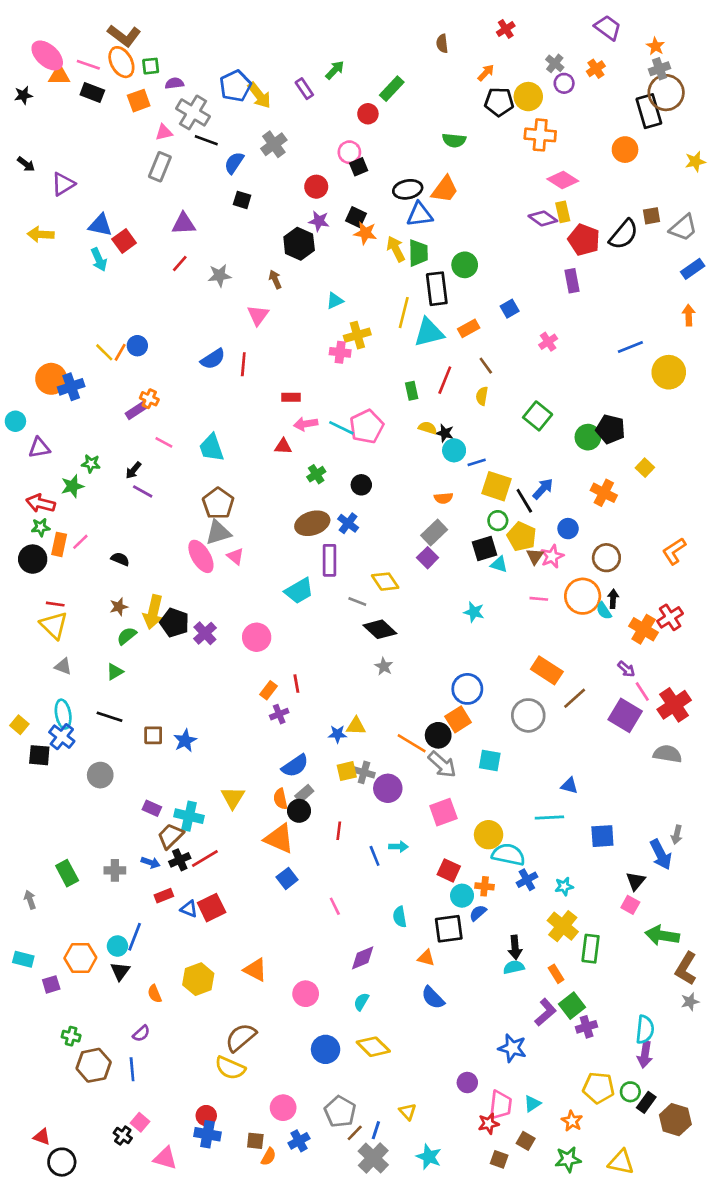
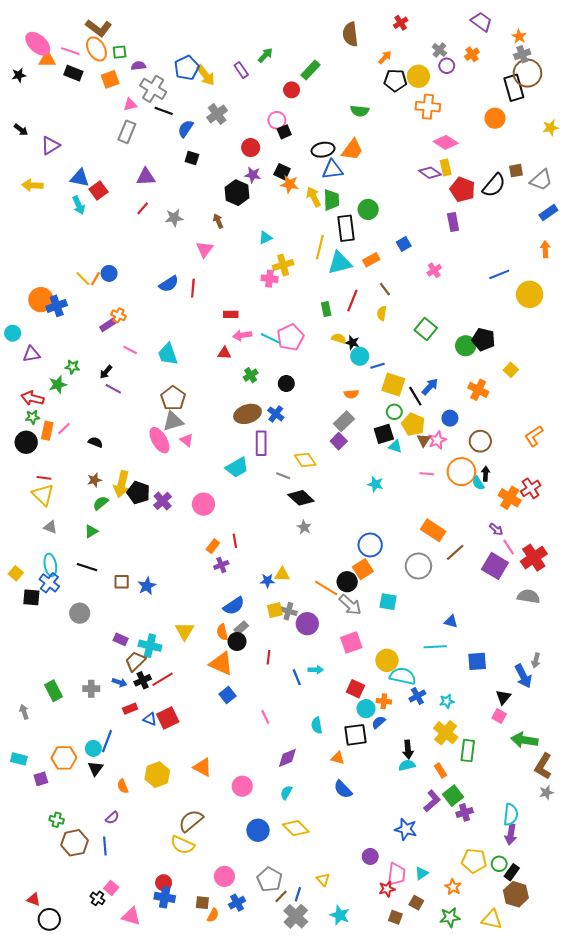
brown semicircle: (442, 44) -> (350, 34), size x1.6
brown hexagon: (675, 1120) -> (516, 894), moved

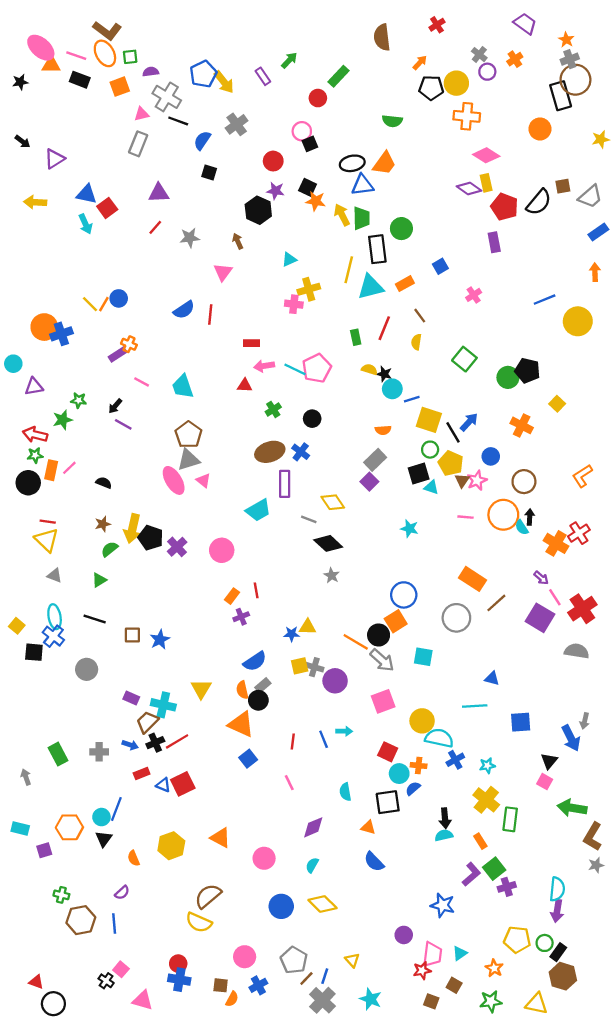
red line: (268, 657) -> (293, 741), moved

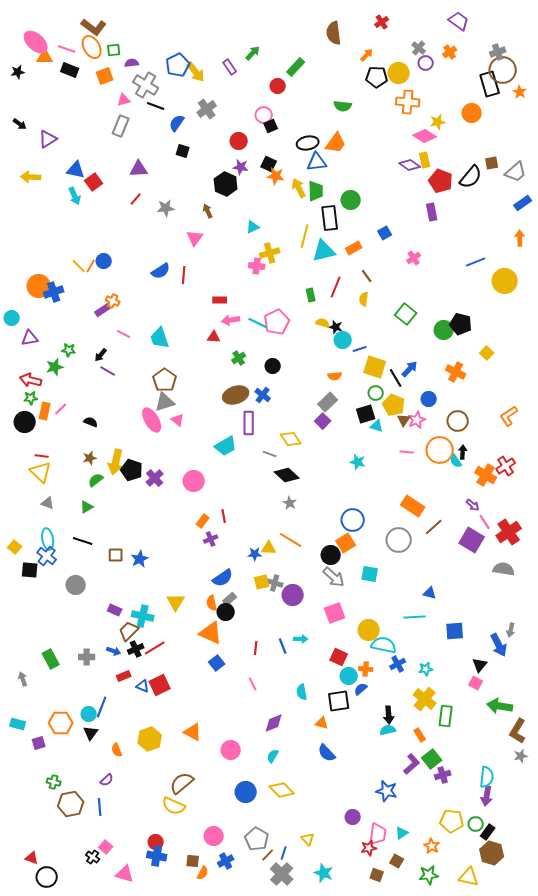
orange star: (566, 40) -> (520, 92), moved
yellow star: (601, 139) -> (438, 122), moved
orange line: (356, 642) -> (291, 540), moved

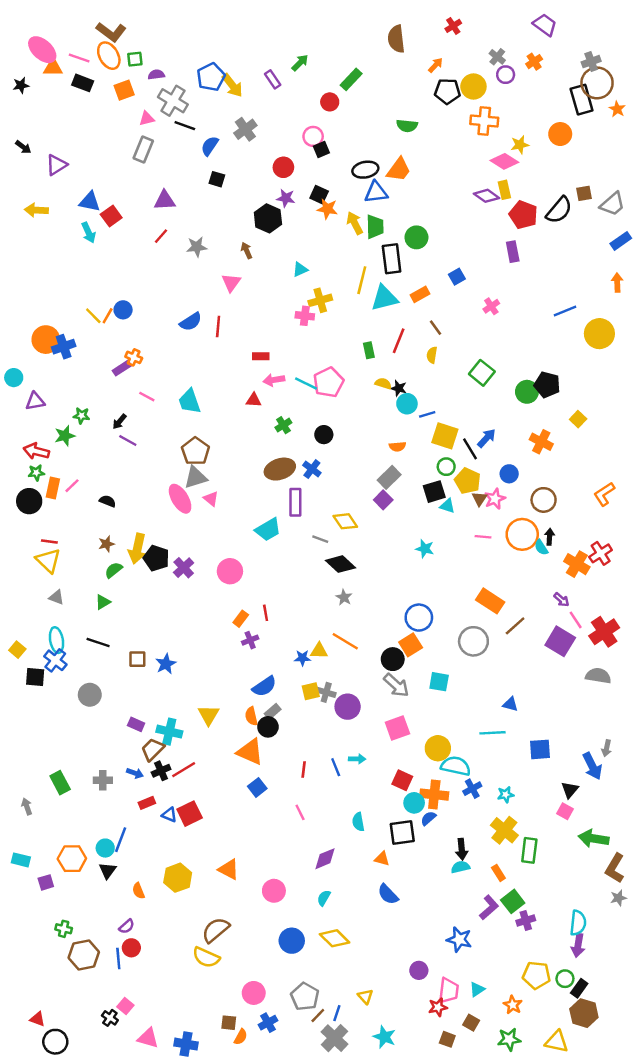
orange cross: (366, 669) -> (434, 795), size x1.6
red circle: (156, 842) -> (131, 948), moved
blue cross: (157, 856) -> (186, 1044), moved

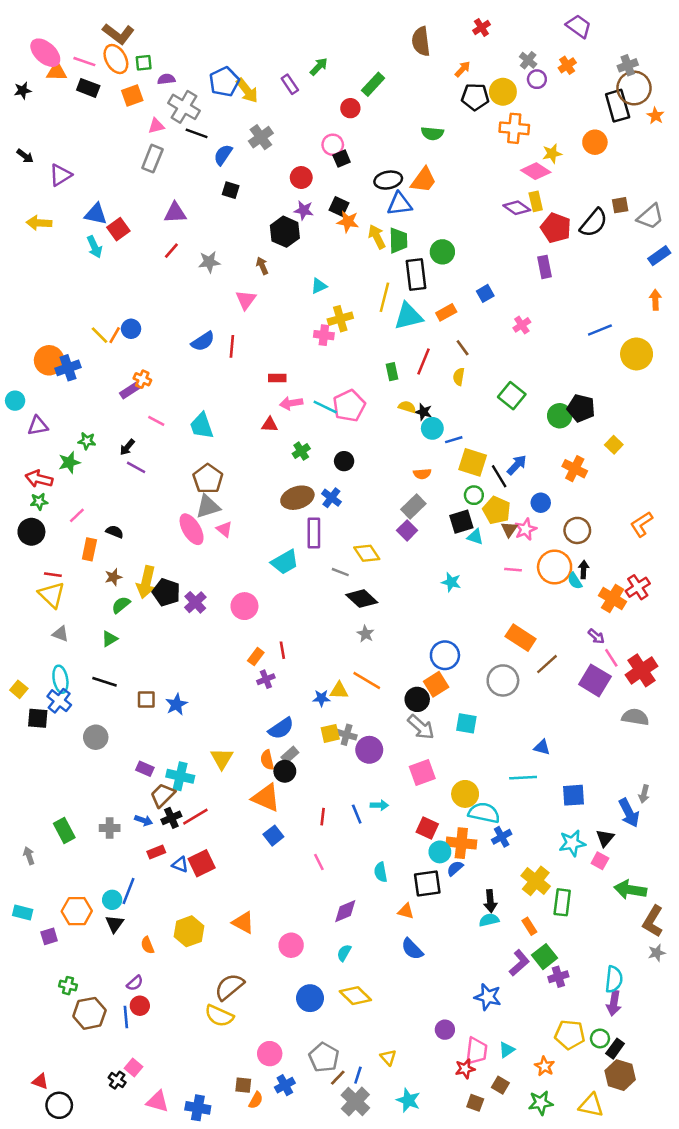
orange rectangle: (53, 488) -> (89, 549), moved
cyan star: (506, 795) -> (572, 843), moved, size x1.5

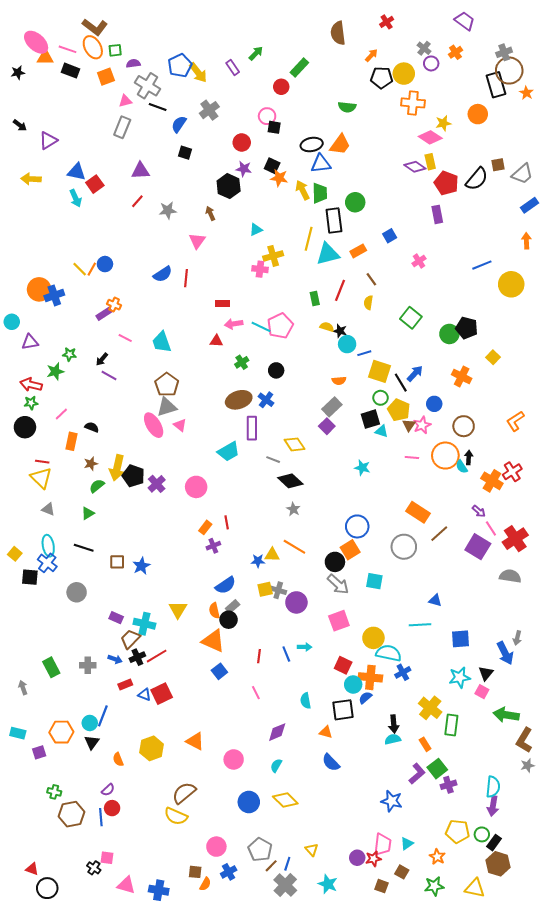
black square: (342, 159) -> (274, 127), turned 32
purple circle: (445, 1030) -> (357, 858), moved
pink square: (134, 1067) -> (107, 858), turned -32

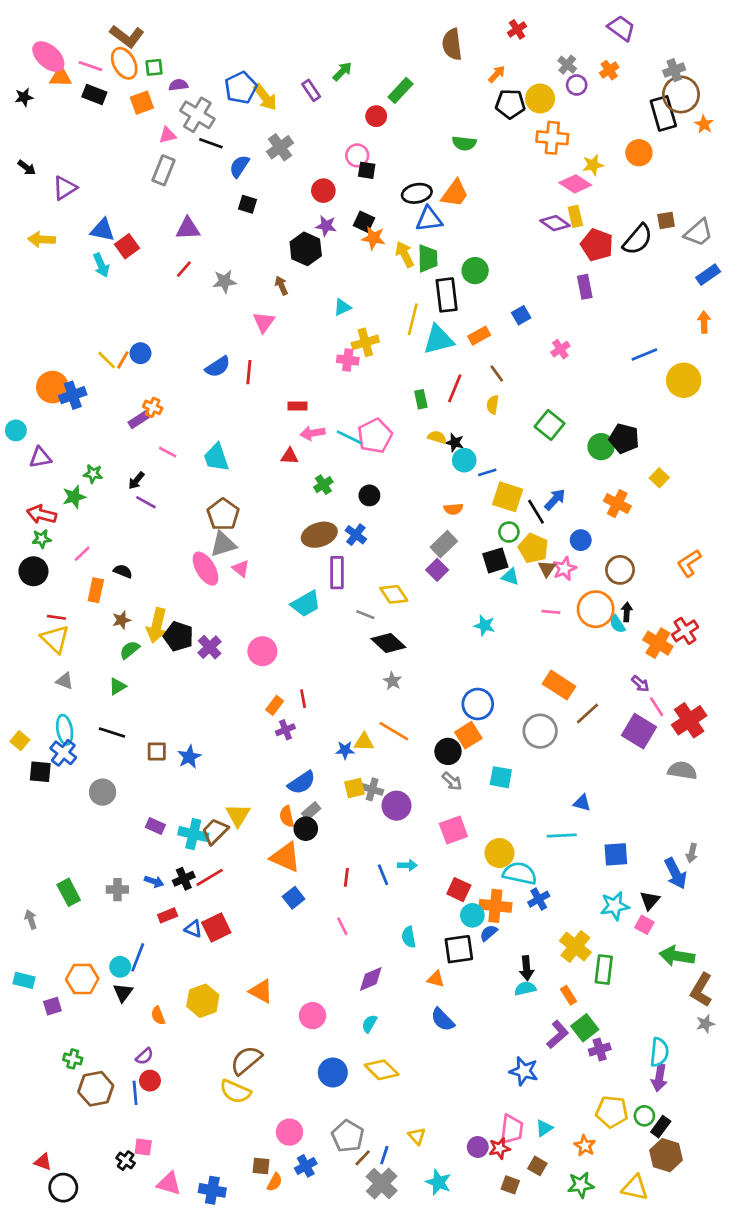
gray arrow: (338, 584) -> (452, 781), size x0.7
brown trapezoid: (130, 639) -> (215, 831), moved

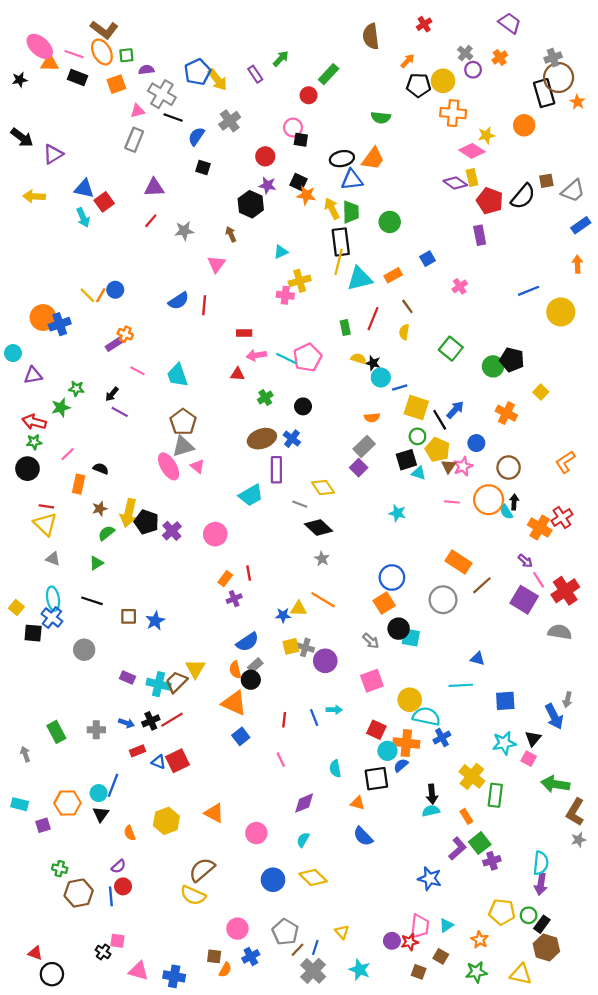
black arrow: (27, 168) -> (22, 138), size x1.5
black rectangle: (447, 295) -> (341, 242), moved
black circle: (448, 751) -> (399, 629), moved

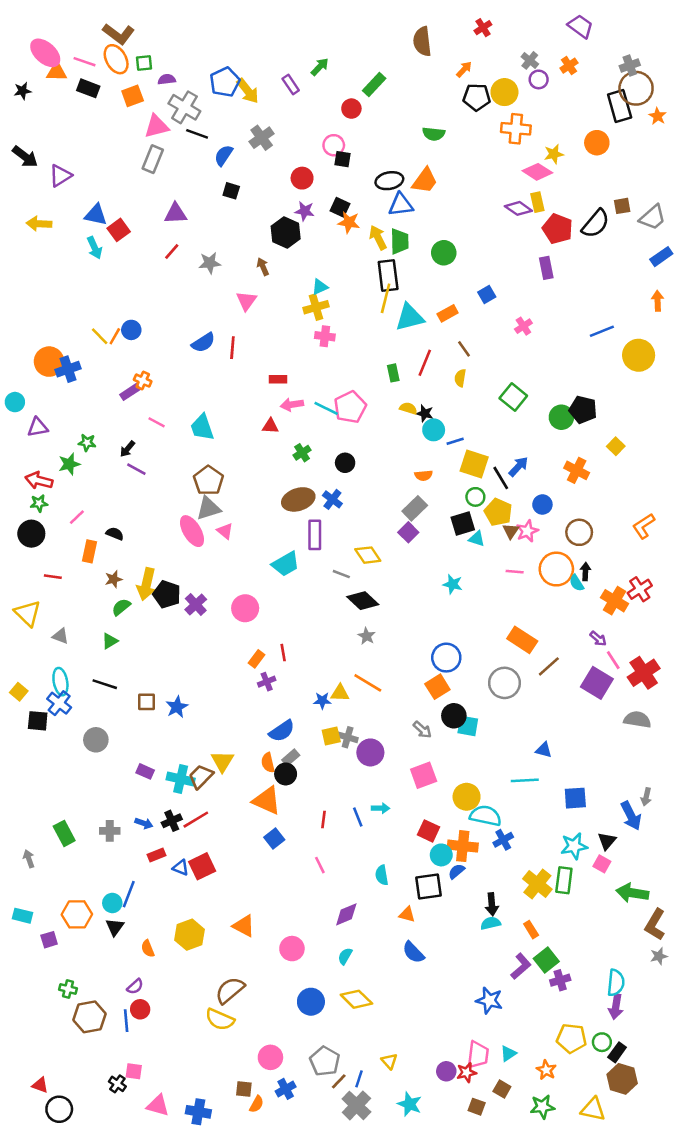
pink triangle: (137, 111) -> (157, 126), size x1.5
yellow cross: (300, 281) -> (316, 307), moved
yellow triangle: (45, 524) -> (28, 613), moved
green rectangle: (495, 795) -> (564, 880), moved

